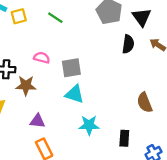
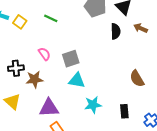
yellow square: (19, 16) -> (20, 22), turned -32
pink semicircle: (42, 58) -> (44, 54), turned 48
purple triangle: (37, 121) -> (49, 108), size x1.5

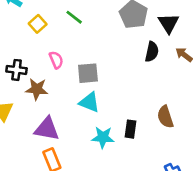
yellow square: (20, 22) -> (38, 24), moved
black rectangle: (124, 111) -> (130, 129), moved

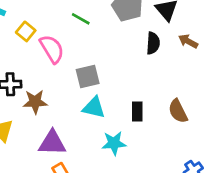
green line: (74, 17) -> (81, 19), moved
pink semicircle: (56, 60) -> (52, 49), moved, size x1.5
black rectangle: (130, 129) -> (137, 111), moved

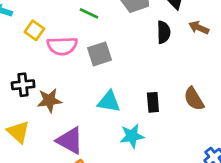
pink semicircle: (52, 49) -> (62, 46), turned 124
gray square: (88, 77) -> (99, 54), moved
purple triangle: (52, 143) -> (70, 141), turned 32

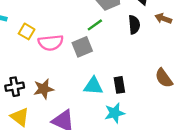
green line: (89, 13) -> (95, 25), moved, turned -56
black cross: (23, 85) -> (15, 87), moved
black rectangle: (153, 102) -> (119, 85), moved

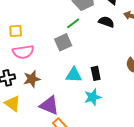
black semicircle: (134, 25) -> (106, 22), turned -63
yellow square: (27, 31) -> (16, 31), turned -32
pink semicircle: (51, 43) -> (23, 52), moved

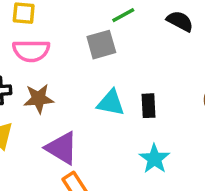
cyan star: (93, 97) -> (154, 159), moved, turned -30

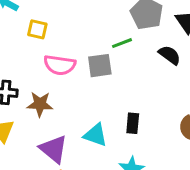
pink semicircle: (31, 51) -> (60, 65), moved
cyan triangle: (111, 103) -> (95, 135), moved

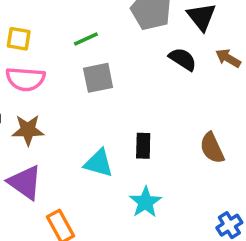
green line: (122, 43) -> (86, 39), moved
pink semicircle: (60, 65) -> (25, 79), moved
purple triangle: (54, 149) -> (25, 182), moved

